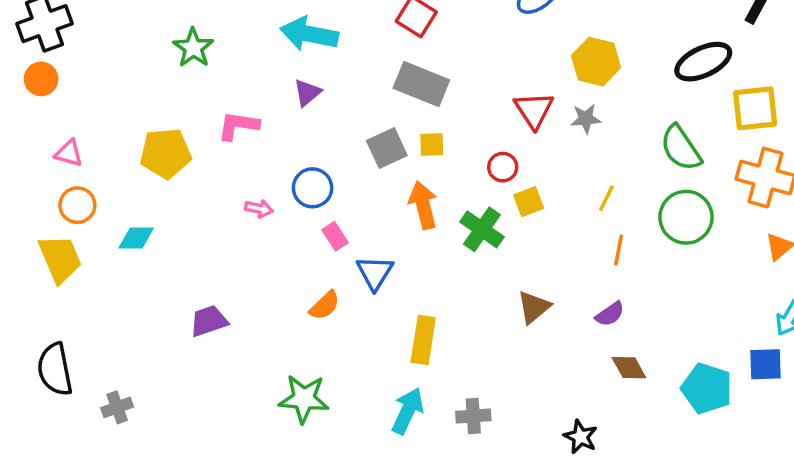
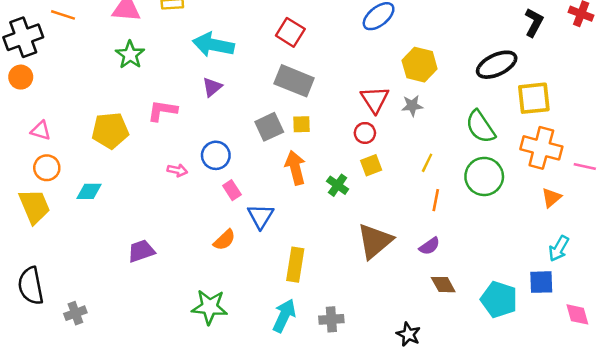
red circle: (503, 167) -> (365, 133), moved
green cross: (482, 229) -> (338, 185), size x0.7
brown triangle: (534, 307) -> (375, 241), size x1.5

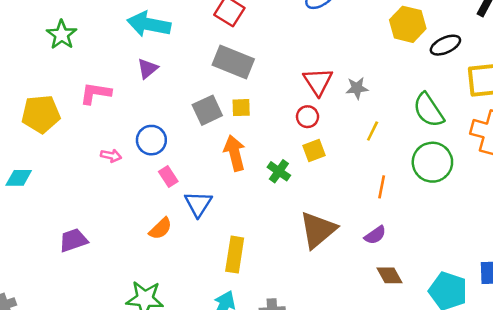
yellow hexagon: (420, 65) -> (408, 24), moved
black ellipse: (497, 65) -> (445, 45), size x0.7
yellow line: (427, 163) -> (373, 131), moved

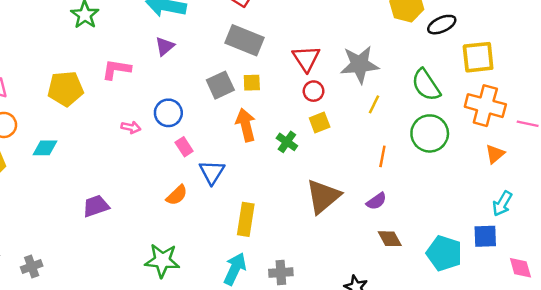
red triangle: (318, 82) -> (306, 58), moved
gray star: (357, 88) -> (359, 64), size x1.8

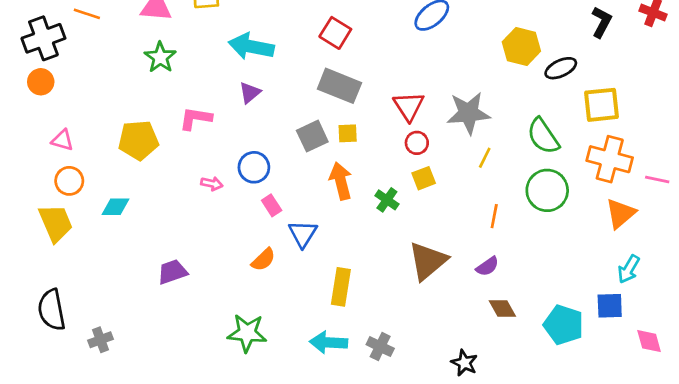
orange triangle: (495, 154) -> (621, 213), size x1.4
cyan arrow: (235, 269) -> (329, 342), turned -112
gray cross: (281, 273) -> (380, 347), turned 30

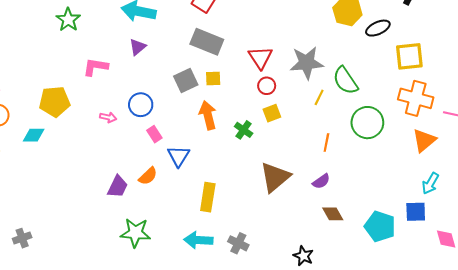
green semicircle: (543, 136) -> (345, 81), moved
yellow pentagon: (138, 140) -> (55, 102), moved
purple trapezoid: (172, 272) -> (118, 187), moved, turned 135

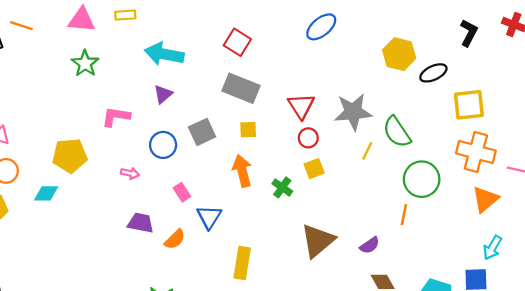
gray square: (186, 81) -> (202, 132), moved
blue circle: (141, 105) -> (163, 145), moved
orange line: (326, 142) -> (404, 215), moved
purple trapezoid: (118, 187) -> (141, 223), moved, turned -105

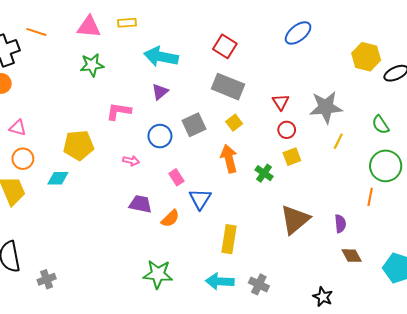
green star: (85, 63) -> (92, 65), turned 30
red triangle: (301, 106) -> (281, 102), size x0.7
yellow square: (248, 130) -> (234, 123), turned -35
green semicircle: (397, 132) -> (380, 125), moved, size x0.7
purple semicircle: (370, 245) -> (340, 224), turned -60

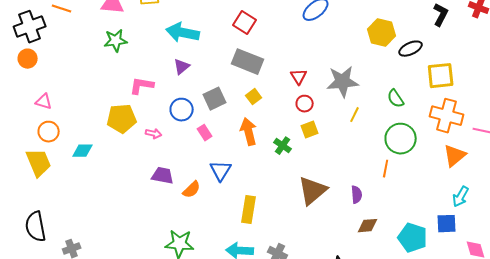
yellow pentagon: (79, 145) -> (122, 119), moved
pink rectangle: (176, 177) -> (205, 133), moved
brown diamond: (352, 256) -> (368, 226), turned -65

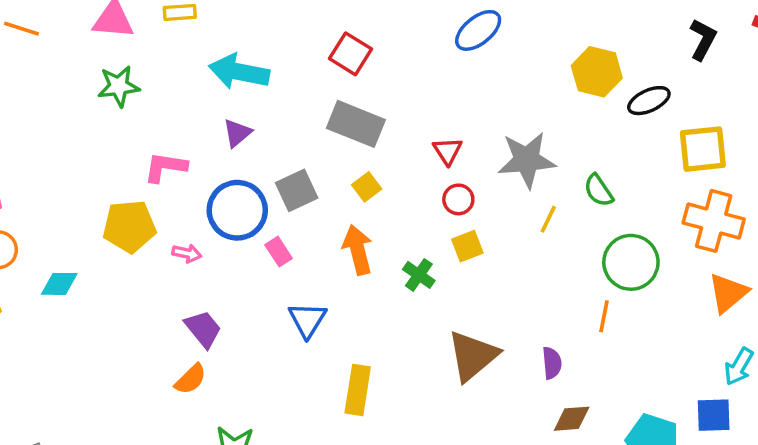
green semicircle: (396, 99) -> (599, 190), moved
blue circle: (182, 110) -> (237, 210), size x1.4
purple trapezoid: (163, 176) -> (203, 329), turned 40
orange semicircle: (192, 190) -> (191, 379), moved

